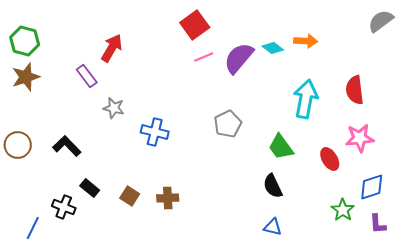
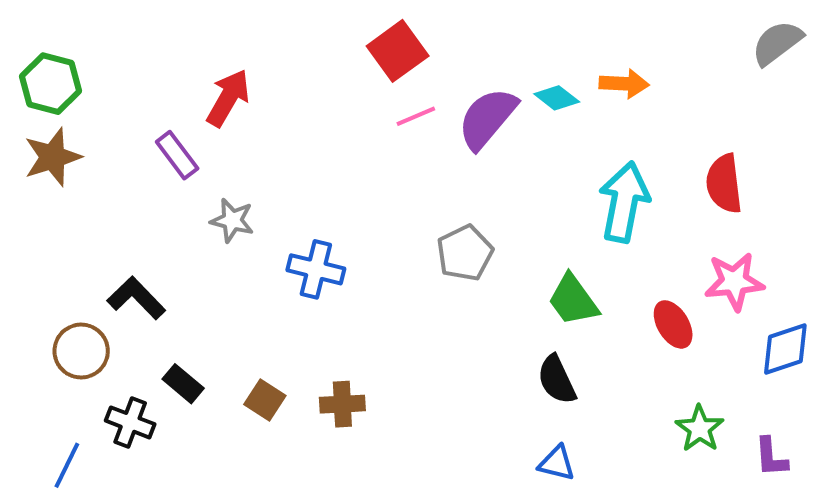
brown circle: (18, 145) -> (81, 351), moved
blue diamond: (372, 187) -> (785, 349), moved

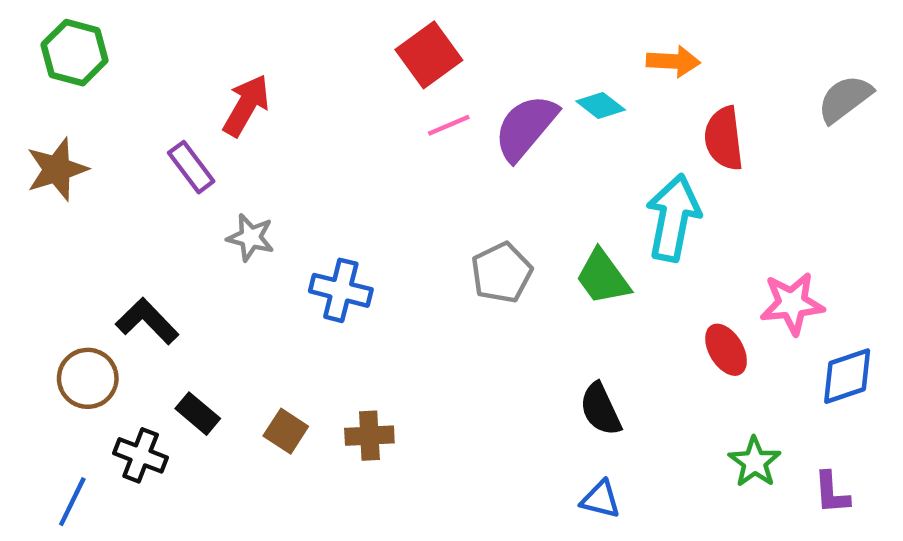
gray semicircle: (777, 43) -> (845, 99), moved
green hexagon: (51, 84) -> (75, 53), moved
orange arrow: (624, 84) -> (673, 61), moved
red semicircle: (724, 184) -> (724, 138), moved
green trapezoid: (573, 300) -> (603, 277), moved

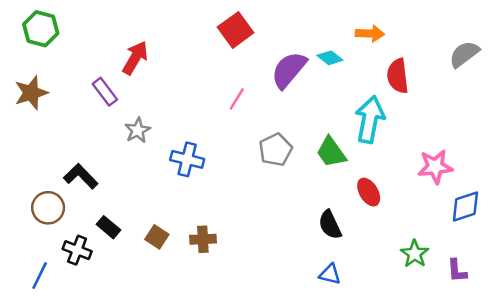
pink line: (449, 125) -> (237, 99), moved, turned -35
gray star: (251, 237) -> (138, 130), turned 30
red ellipse: (726, 350) -> (369, 192), moved

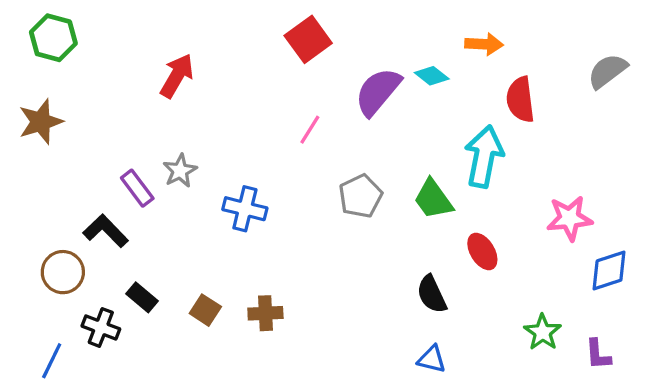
purple rectangle: (105, 92) -> (137, 188), moved

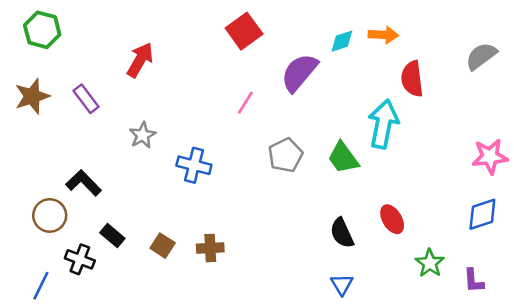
cyan diamond: (432, 76) -> (342, 41), moved, turned -56
purple rectangle: (137, 188) -> (86, 99), moved
pink star: (569, 218) -> (490, 157), moved
red ellipse: (482, 251) -> (392, 219), moved
blue triangle: (432, 359) -> (342, 284), turned 45

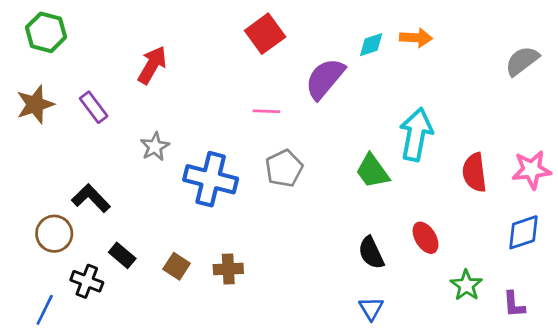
red semicircle: (412, 79) -> (474, 172), moved
pink line: (245, 103) -> (266, 111), turned 60
gray pentagon: (285, 155) -> (284, 168), moved
blue cross: (194, 165) -> (211, 179), size x1.4

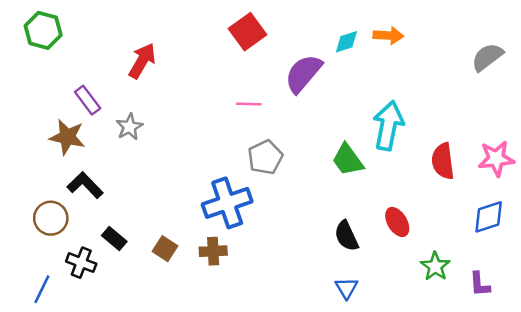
brown star: (35, 104) -> (67, 137), moved, turned 30
gray star: (155, 147) -> (129, 127), moved
blue cross: (211, 179) -> (227, 203), moved, turned -33

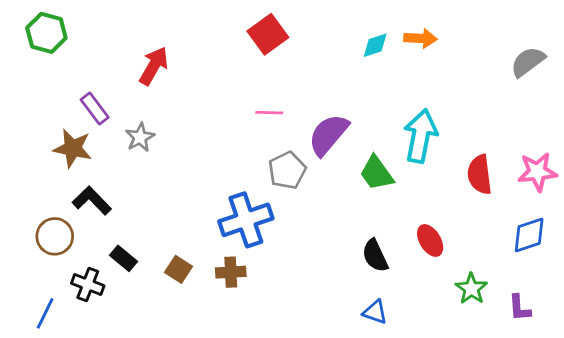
purple semicircle: (303, 74) -> (328, 135), moved
blue triangle: (346, 288) -> (375, 312), turned -40

